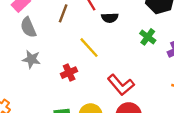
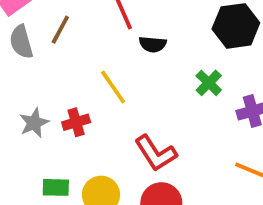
brown line: (63, 13) -> (60, 30), moved
gray star: (31, 59) -> (34, 123), moved, turned 30

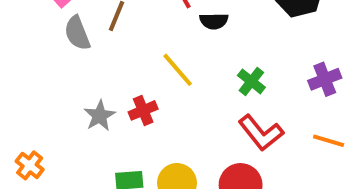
green cross: (209, 83) -> (251, 81), moved
red L-shape: (156, 153) -> (261, 133), moved

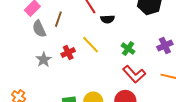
red cross: (143, 110) -> (68, 52), moved
gray star: (100, 116) -> (44, 60), moved

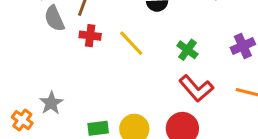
red cross: (68, 52) -> (90, 36), moved, turned 32
gray star: (44, 60) -> (51, 103), moved

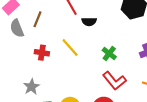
red cross: (90, 36) -> (42, 53), moved
gray star: (51, 103) -> (32, 87), moved

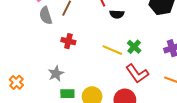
yellow line: (70, 47) -> (112, 50), moved, turned -30

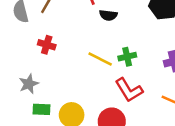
green cross: (134, 47) -> (127, 57), turned 32

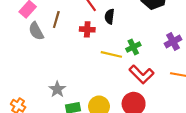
black semicircle: (108, 15) -> (109, 16), turned 104
red cross: (47, 45) -> (87, 29), moved

